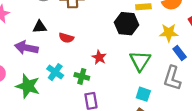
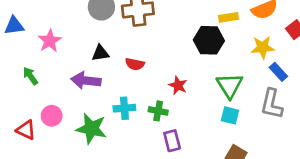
cyan cross: (55, 72) -> (124, 108), turned -35
cyan square: (143, 94) -> (230, 115), moved

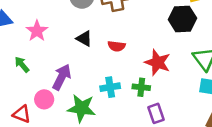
black triangle: (100, 53) -> (84, 39), turned 42
purple arrow: (86, 80) -> (62, 77), moved, turned 115
red star: (178, 85) -> (158, 62), size x1.5

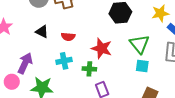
cyan cross: (110, 87) -> (64, 61), moved

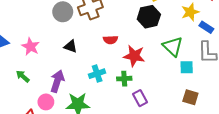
red semicircle: (68, 37) -> (110, 40), moved
cyan square: (142, 66) -> (187, 67), moved

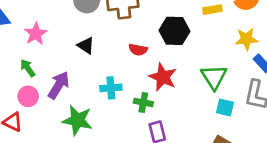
black hexagon: (149, 17) -> (174, 31), moved
green arrow: (23, 76) -> (28, 68), moved
pink circle: (46, 102) -> (28, 96), moved

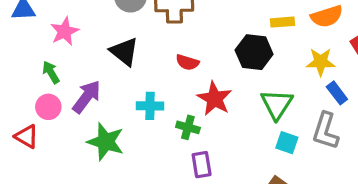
black hexagon: (174, 31) -> (254, 52), moved
black triangle: (86, 46) -> (124, 52), size x1.4

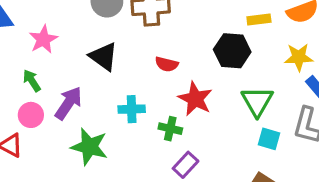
purple rectangle: (202, 165) -> (186, 165), turned 55

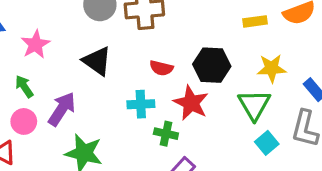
black hexagon: (232, 51) -> (212, 65), moved
yellow star: (299, 57) -> (272, 68), moved
cyan cross: (132, 109) -> (141, 104), moved
cyan square: (269, 139) -> (267, 143), turned 35

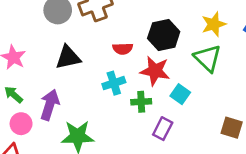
black triangle: (97, 61) -> (68, 57), turned -32
cyan square: (267, 143) -> (180, 94), moved

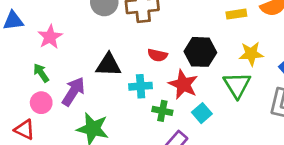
black triangle: (68, 57) -> (108, 65), moved

